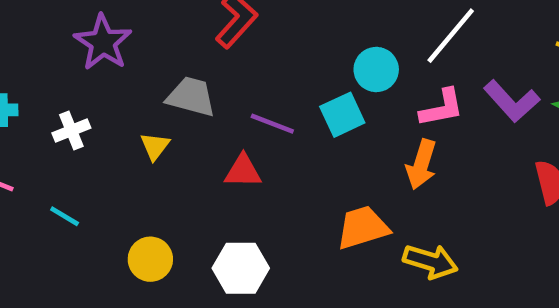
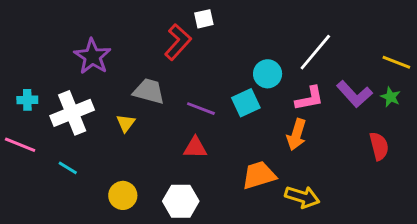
white cross: (71, 130) -> (72, 113), size x1.8
red triangle: (243, 171) -> (195, 148), moved

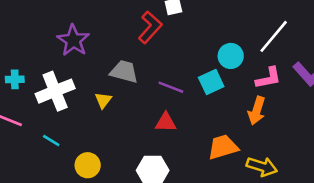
yellow circle: (123, 195) -> (88, 165), moved

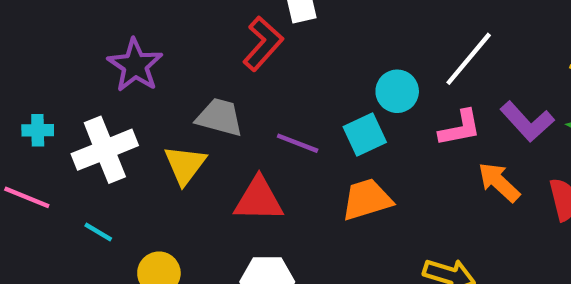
yellow triangle: (103, 100) -> (185, 165), size x1.5
orange arrow: (257, 111) -> (499, 182), moved, turned 116
red triangle: (166, 122) -> (259, 200), moved, size x1.4
orange trapezoid: (223, 147) -> (367, 200), moved

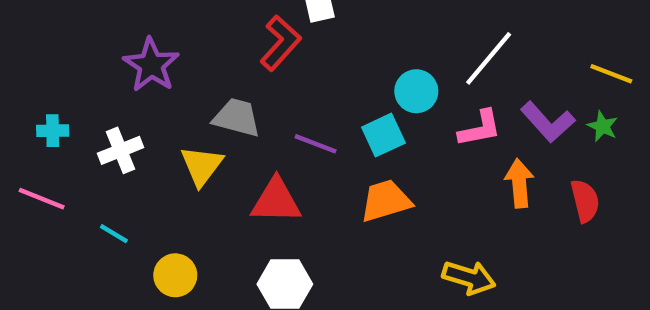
white cross: (105, 150) -> (121, 150), size x0.7
orange arrow: (499, 182) -> (519, 183), turned 42

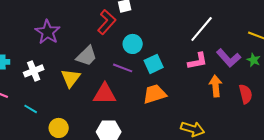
cyan circle: (416, 91) -> (133, 44), moved
gray trapezoid: (237, 118) -> (87, 56), turned 120

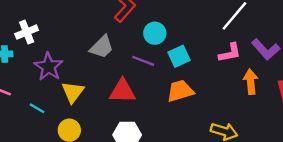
purple star: (48, 32) -> (49, 67), moved
white cross: (34, 71) -> (27, 32), moved
yellow triangle: (71, 78) -> (73, 92), moved

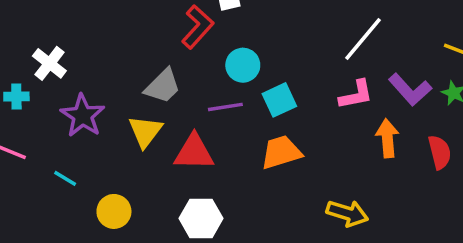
white cross: (27, 32) -> (49, 63), turned -30
purple line: (143, 61) -> (225, 107), turned -30
yellow triangle: (73, 92) -> (145, 131), moved

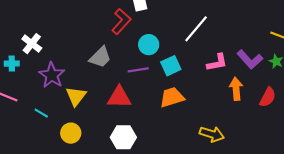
white line: (363, 39) -> (196, 29), moved
yellow triangle: (145, 131) -> (76, 96), moved
red semicircle: (440, 152) -> (268, 97), turned 42

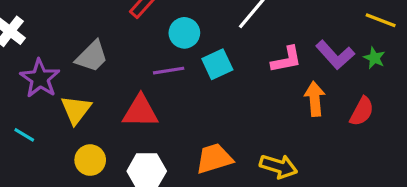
gray trapezoid: (100, 57) -> (92, 56), moved
orange trapezoid: (172, 97) -> (214, 158), moved
yellow circle: (71, 133) -> (90, 160), moved

